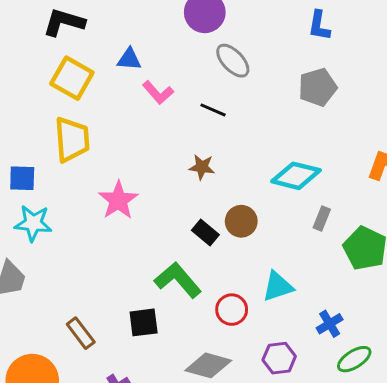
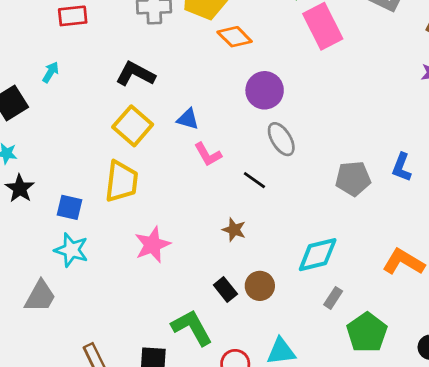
blue L-shape: (319, 26) -> (402, 167), moved
cyan diamond: (296, 176) -> (318, 255), turned -39

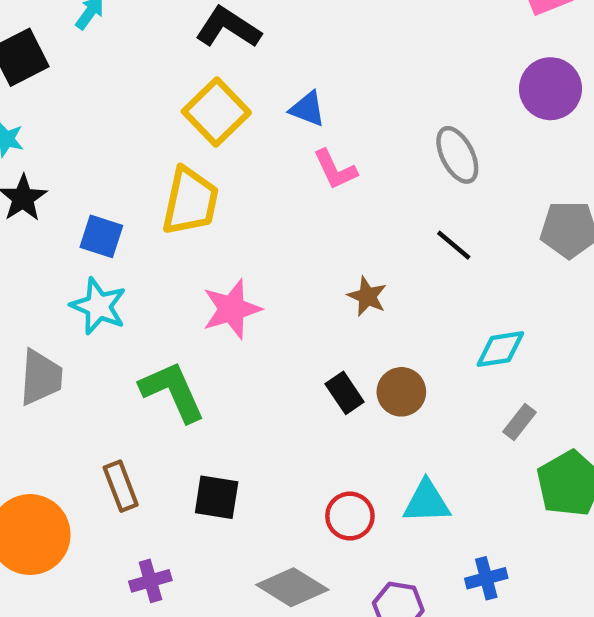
purple circle: (265, 90) -> (550, 89), moved
black line: (254, 180) -> (454, 245), moved
cyan diamond: (318, 255) -> (500, 349), size x0.7
gray trapezoid: (40, 296) -> (41, 377), turned -30
green L-shape: (192, 327) -> (173, 391), moved

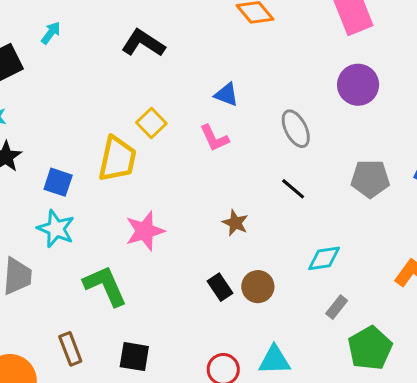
blue triangle: (307, 109) -> (227, 94), moved
yellow square: (216, 112) -> (151, 123), moved, size x0.7

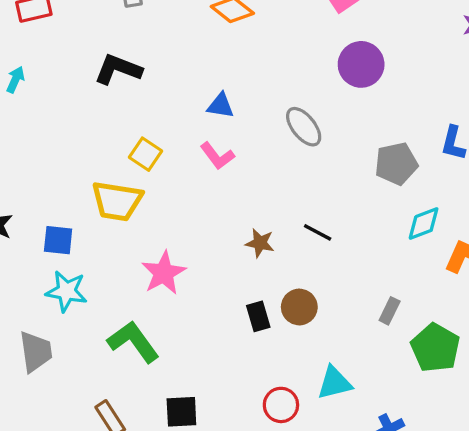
yellow trapezoid: (117, 159) -> (117, 201), turned 99
black line: (293, 189) -> (318, 232), moved
cyan diamond: (324, 258) -> (424, 224), moved
black rectangle: (220, 287) -> (258, 316), turned 30

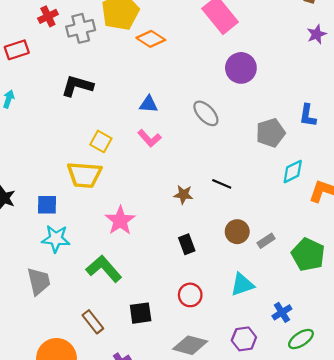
brown circle: (299, 307) -> (237, 232), moved
gray rectangle: (390, 311) -> (266, 241), moved, turned 36
red circle: (281, 405) -> (190, 295), moved

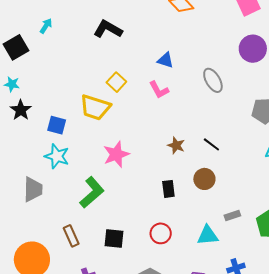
brown circle: (237, 232) -> (204, 179), moved
gray rectangle: (266, 241) -> (232, 215), moved
green L-shape: (104, 269) -> (92, 192), turned 76

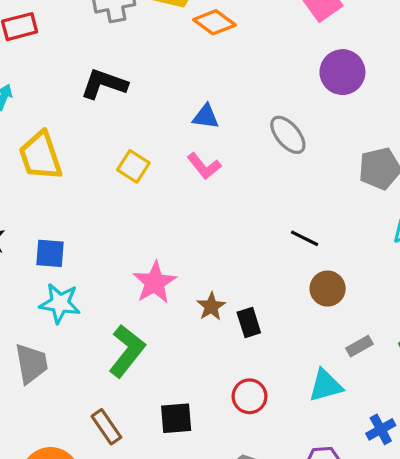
yellow trapezoid: (95, 107) -> (40, 156), moved, turned 64
brown star: (176, 145) -> (211, 307), moved, turned 30
brown circle: (204, 179) -> (328, 289), moved

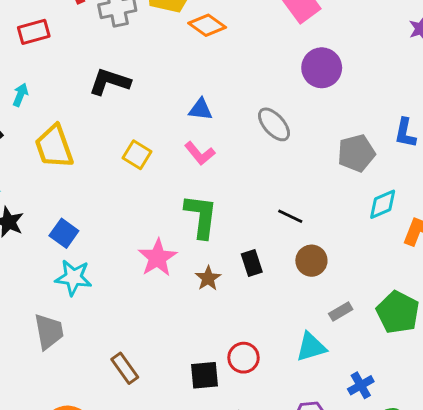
blue square: (50, 253) -> (64, 233), turned 32
black rectangle: (249, 323) -> (252, 263), moved
green L-shape: (127, 351) -> (201, 216), moved, turned -30
black square: (176, 418) -> (205, 375), moved
brown rectangle: (106, 427) -> (125, 368), moved

